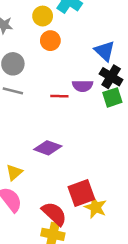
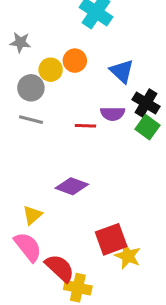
yellow circle: (43, 16) -> (51, 70), moved
blue triangle: (105, 51) -> (122, 71), moved
green square: (112, 97) -> (148, 127), turned -36
red semicircle: (54, 214) -> (60, 268), moved

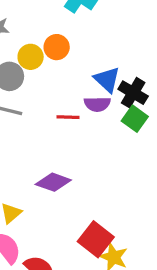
blue triangle: (122, 71) -> (107, 80), moved
red square: (111, 239) -> (96, 239), turned -32

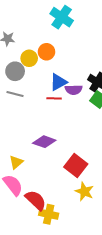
blue triangle: (107, 80) -> (58, 82), moved, turned 48
red square: (96, 239) -> (76, 166), moved

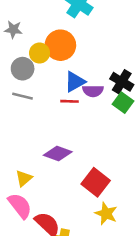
orange circle: (46, 52) -> (60, 45), size x1.5

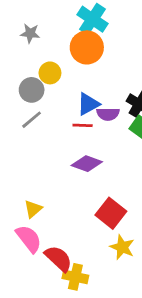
gray star: (13, 30) -> (30, 33), moved
orange circle: (60, 45) -> (87, 47), moved
gray line: (23, 96) -> (32, 120), turned -54
purple diamond: (58, 154) -> (87, 164), moved

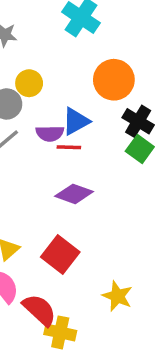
orange circle: (87, 47) -> (114, 80), moved
purple semicircle: (108, 114) -> (50, 133), moved
red square: (111, 213) -> (60, 255), moved

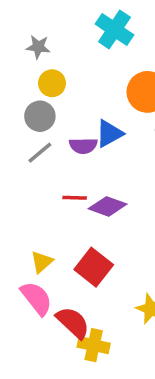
yellow circle: (29, 83) -> (52, 83), moved
red line: (69, 147) -> (75, 198), moved

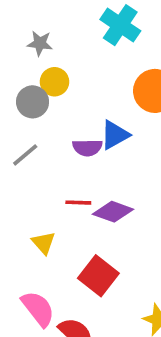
gray circle: (40, 116) -> (33, 102), moved
gray line: (40, 153) -> (25, 155), moved
yellow triangle: (42, 262) -> (44, 243), moved, turned -30

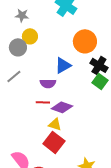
purple semicircle: (87, 148) -> (48, 83), moved
yellow triangle: (44, 243) -> (55, 124), moved, turned -32

